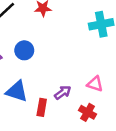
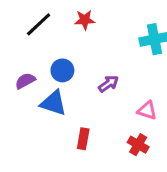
blue triangle: (17, 91) -> (53, 103), moved
purple arrow: (63, 92) -> (108, 84), moved

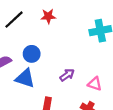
purple arrow: (108, 84) -> (67, 75), moved

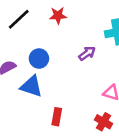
purple arrow: (67, 75) -> (87, 53), moved

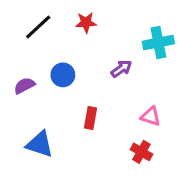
blue triangle: (31, 86) -> (40, 144), moved
red rectangle: (57, 117) -> (91, 118), moved

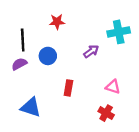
red star: (86, 22) -> (57, 22), moved
black line: (38, 27) -> (23, 40), moved, turned -50

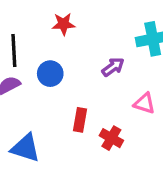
pink triangle: (113, 87) -> (144, 103), moved
red cross: (106, 113) -> (111, 138), moved

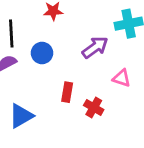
purple arrow: (113, 67) -> (95, 47), size x1.4
blue triangle: (25, 148) -> (21, 116), turned -48

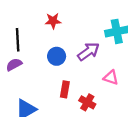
blue circle: (42, 53) -> (57, 56), moved

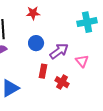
purple arrow: (88, 52) -> (59, 51), moved
pink triangle: (111, 78) -> (82, 61), turned 32

